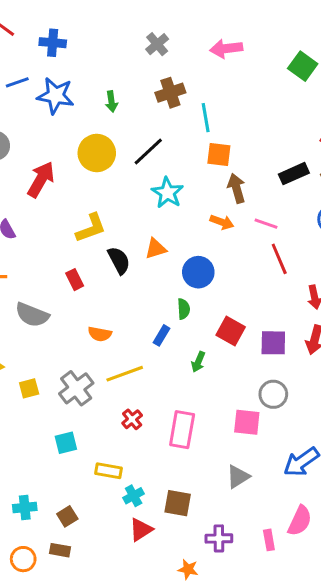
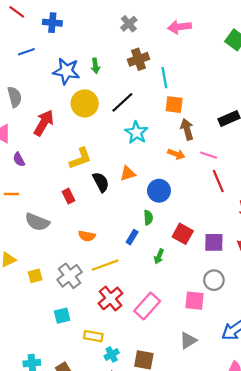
blue star: (56, 96) -> (66, 71), moved
red cross: (132, 419) -> (111, 298), size x1.6
pink rectangle: (182, 430) -> (147, 306), turned 32

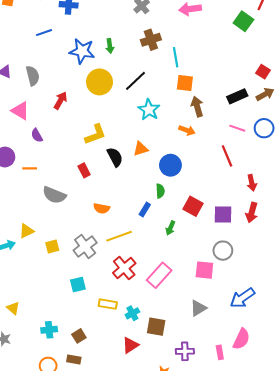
red arrow: (44, 123) -> (60, 100), size x0.7
pink line: (209, 155) -> (237, 128), moved
cyan cross: (112, 354) -> (132, 313), moved

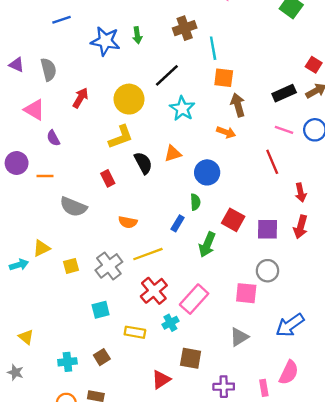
yellow circle: (100, 82) -> (129, 99), moved
green arrow: (170, 228) -> (207, 245), size x1.5
cyan cross: (132, 313) -> (170, 323), moved
brown square: (79, 336) -> (102, 357), moved

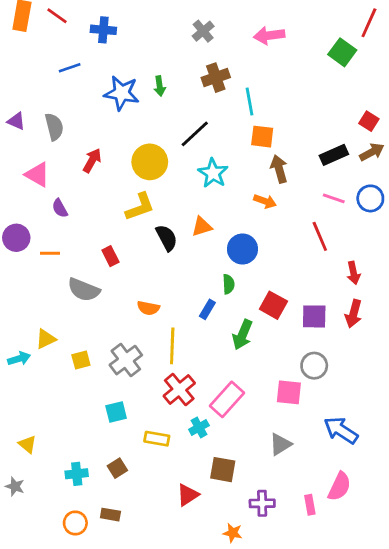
red rectangle: (108, 178) -> (110, 256), moved
yellow line: (148, 254) -> (172, 346), turned -68
blue arrow: (290, 325) -> (341, 430), turned 68

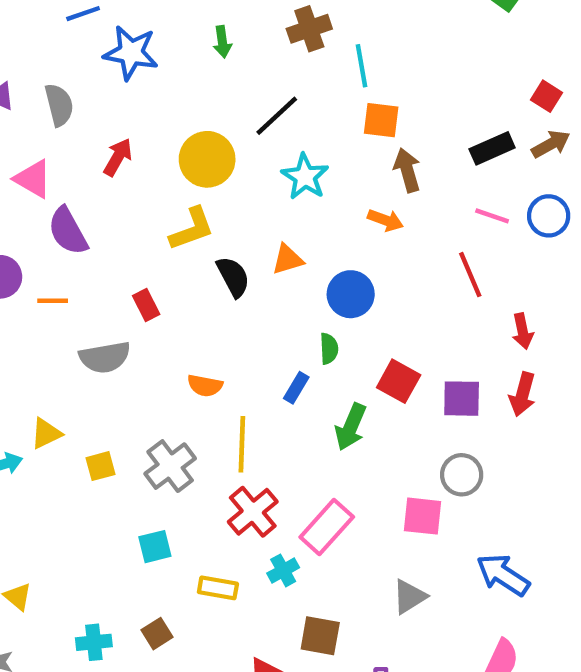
blue star: (122, 93) -> (131, 53), moved
purple semicircle: (60, 208) -> (68, 231), size x1.6
gray semicircle: (84, 290) -> (105, 357), turned -32

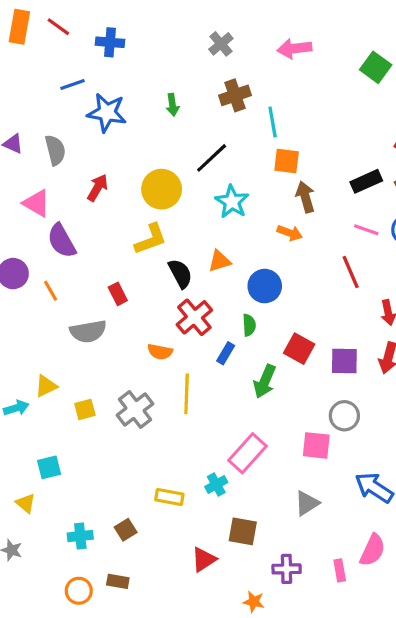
orange line: (53, 301) -> (51, 291), turned 60
red cross: (253, 512) -> (194, 317), moved
cyan square: (155, 547) -> (49, 467), moved

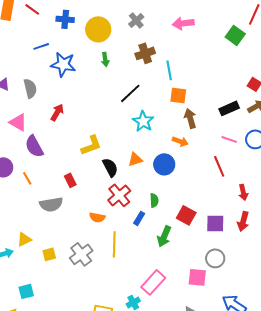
yellow circle: (162, 189) -> (98, 29), moved
blue circle: (265, 286) -> (164, 164), moved

